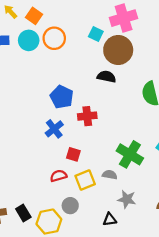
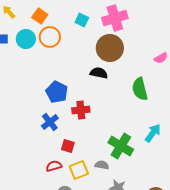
orange square: (34, 16) -> (40, 16), moved
cyan square: (96, 34) -> (82, 20), moved

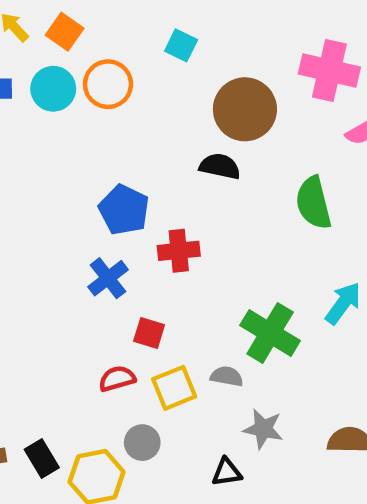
orange square: (40, 16) -> (65, 32), moved
pink cross: (115, 18) -> (329, 70), moved, turned 30

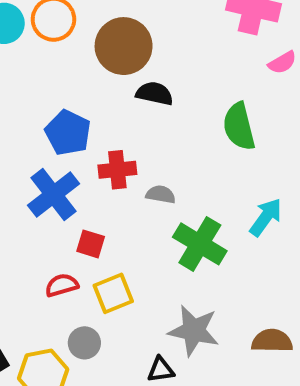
brown circle: (245, 109) -> (124, 46), moved
blue cross: (108, 278) -> (53, 194), size x1.4
gray semicircle: (227, 376) -> (161, 194), moved
gray star: (263, 429) -> (194, 331), size x1.4

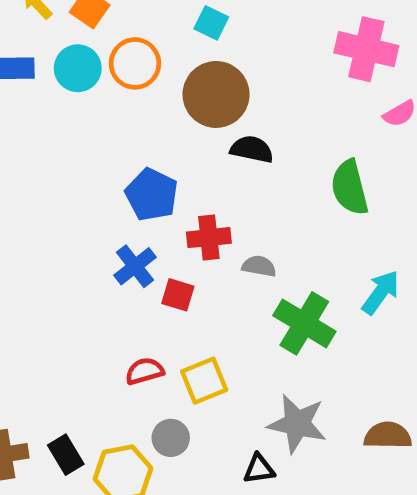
blue cross: (53, 194) -> (135, 266), size x0.7
red square: (91, 244) -> (178, 295), moved

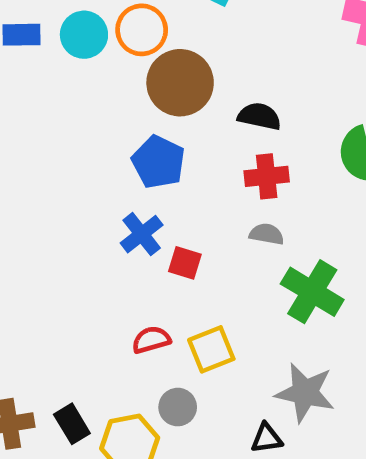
brown circle: (216, 94) -> (180, 83), moved
red cross: (209, 238) -> (267, 176), moved

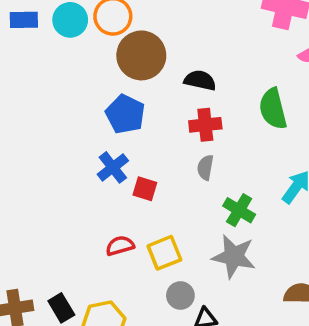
gray semicircle: (267, 234) -> (205, 167), turned -90
green cross: (312, 292) -> (239, 210), size x0.7
gray star: (305, 393) -> (234, 256), moved
gray circle: (178, 407) -> (180, 295), moved

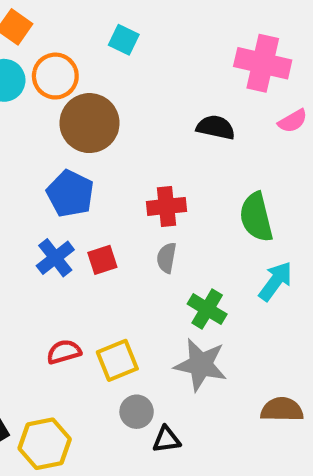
black semicircle: (200, 80) -> (216, 127), moved
green semicircle: (273, 109) -> (256, 217), moved
red square: (145, 189) -> (102, 260), moved, turned -35

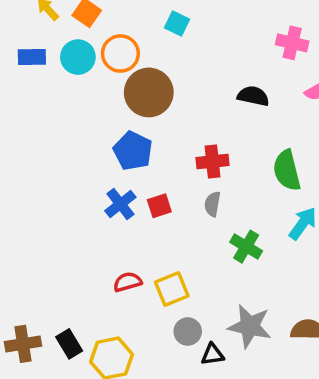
pink cross: (263, 63) -> (292, 43), size x0.7
gray star: (201, 365) -> (250, 326), moved

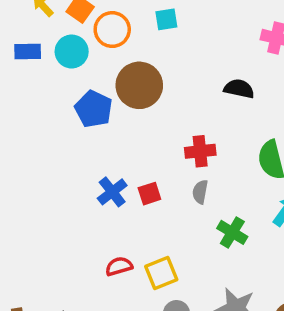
cyan square: (177, 23) -> (166, 19), turned -35
orange circle: (120, 54) -> (112, 30), moved
blue pentagon: (133, 151) -> (94, 109), moved

